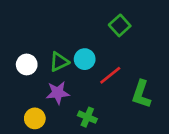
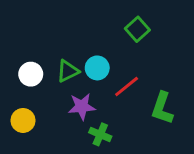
purple star: (58, 93) -> (82, 107), moved
yellow circle: (35, 118) -> (23, 120), moved

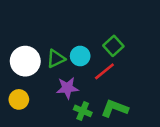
green square: (137, 29) -> (113, 46), moved
white circle: (31, 74) -> (25, 61), size x1.5
green L-shape: (162, 108) -> (115, 108), moved, turned 92

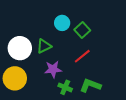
green square: (113, 46) -> (82, 30), moved
cyan circle: (80, 56) -> (62, 23), moved
yellow circle: (19, 99) -> (15, 78), size x1.5

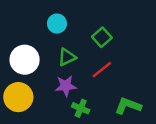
cyan circle: (62, 23) -> (57, 24), moved
green triangle: (44, 46) -> (67, 57), moved
green L-shape: (90, 85) -> (128, 106), moved

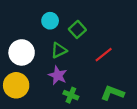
green square: (102, 37) -> (77, 29), moved
red line: (102, 70) -> (104, 55), moved
purple star: (66, 86) -> (58, 75), turned 30

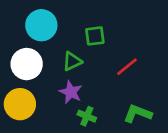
cyan circle: (50, 21) -> (41, 25), moved, size x1.5
green square: (77, 29) -> (95, 36), turned 35

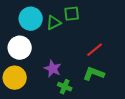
green square: (95, 36) -> (72, 14), moved
green triangle: (72, 61) -> (54, 23), moved
green L-shape: (138, 114) -> (94, 74), moved

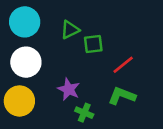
green square: (72, 14) -> (93, 44), moved
cyan circle: (31, 19) -> (25, 22), moved

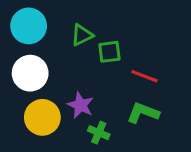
red line: (123, 65) -> (144, 76), turned 60
yellow circle: (19, 101) -> (42, 117), moved

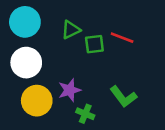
red line: (144, 76) -> (122, 38), moved
purple star: (80, 105) -> (70, 90), turned 30
green L-shape: (143, 113) -> (123, 97), turned -148

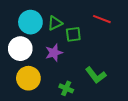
cyan circle: (25, 22) -> (30, 22), moved
red line: (122, 38) -> (102, 19), moved
purple star: (70, 90) -> (54, 53), moved

